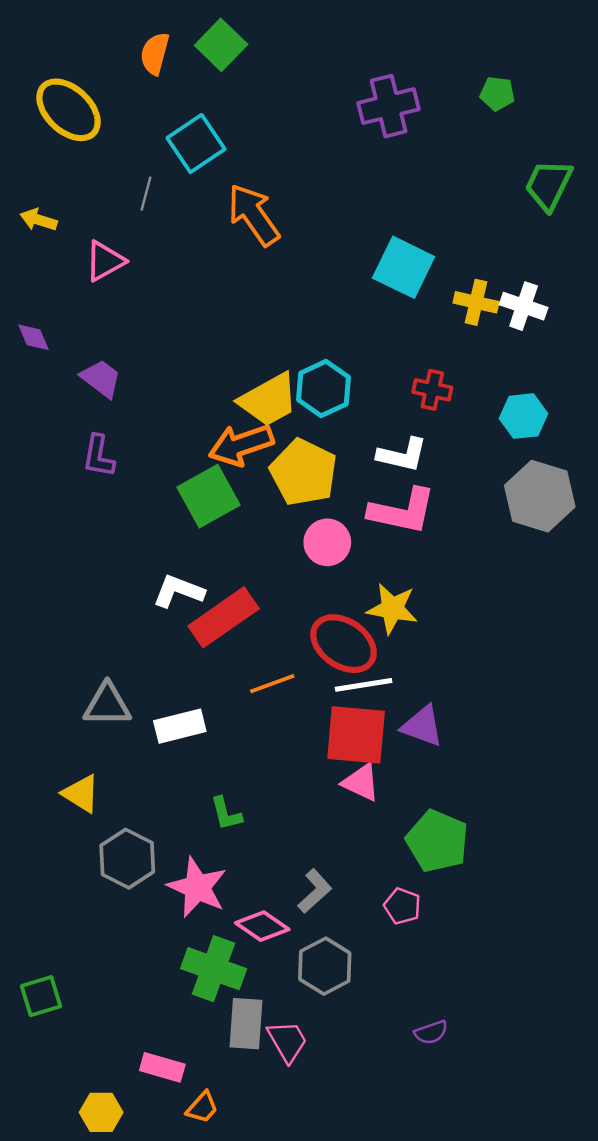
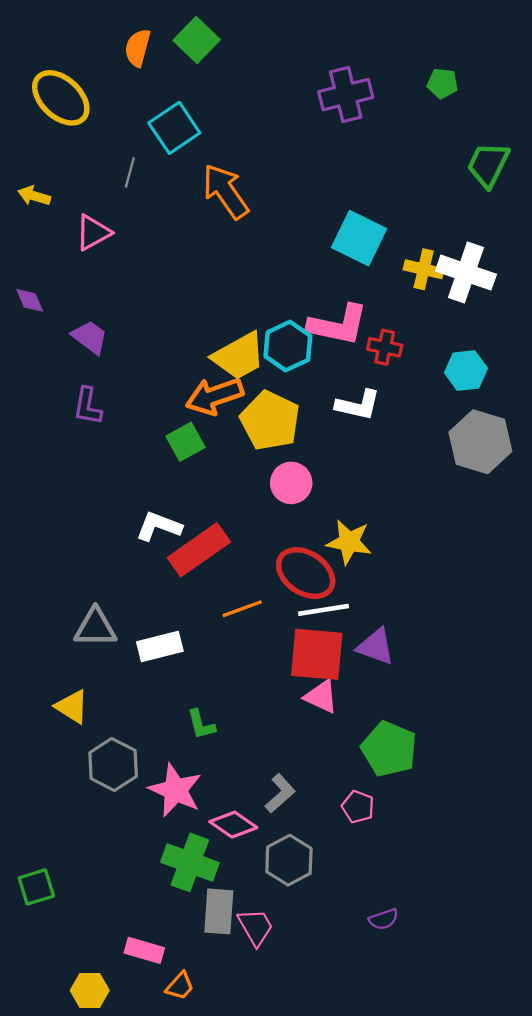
white cross: (524, 306) -> (466, 273), size x1.4
green square: (209, 496) -> (185, 442), size x0.7
pink L-shape: (402, 511) -> (338, 325), moved

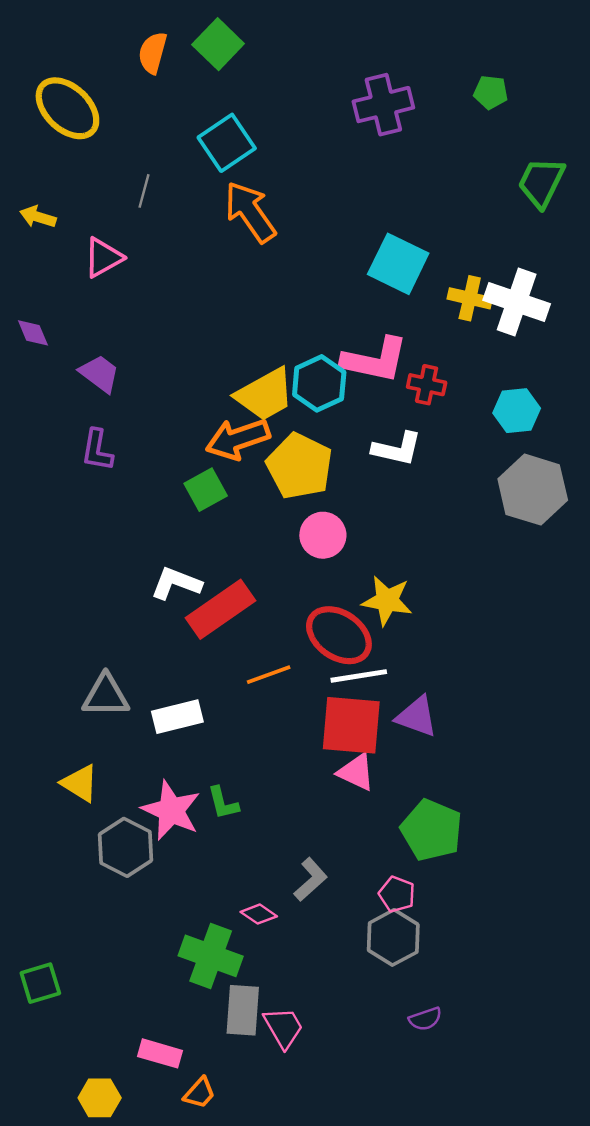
cyan square: (174, 128) -> (227, 143), moved
pink star: (175, 790) -> (171, 810), moved
pink diamond: (233, 825) -> (259, 914), size x0.7
gray hexagon: (289, 860) -> (393, 937), moved

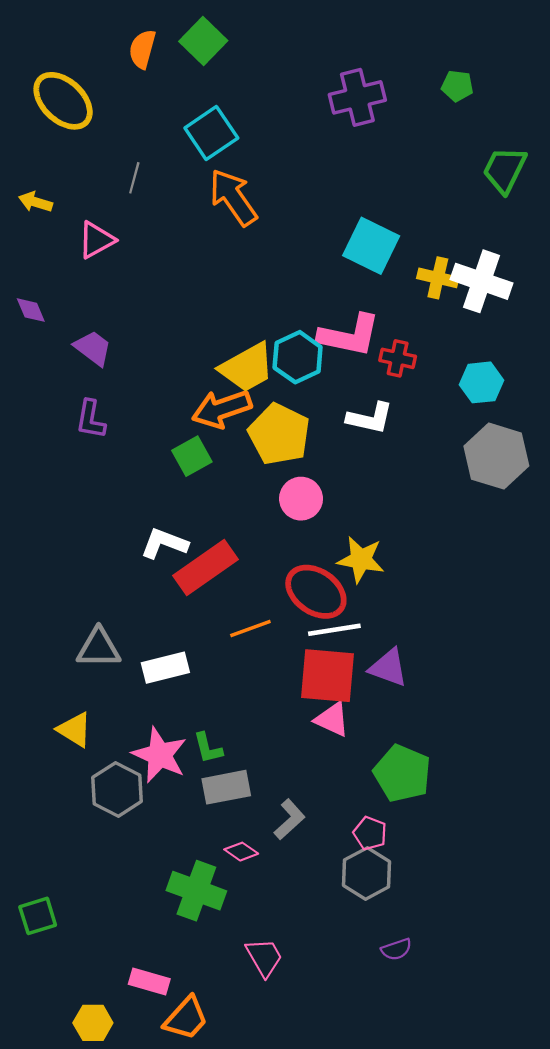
gray rectangle: (243, 1010) -> (226, 787), moved, turned 75
orange trapezoid: (200, 1093) -> (186, 1018), size x1.5

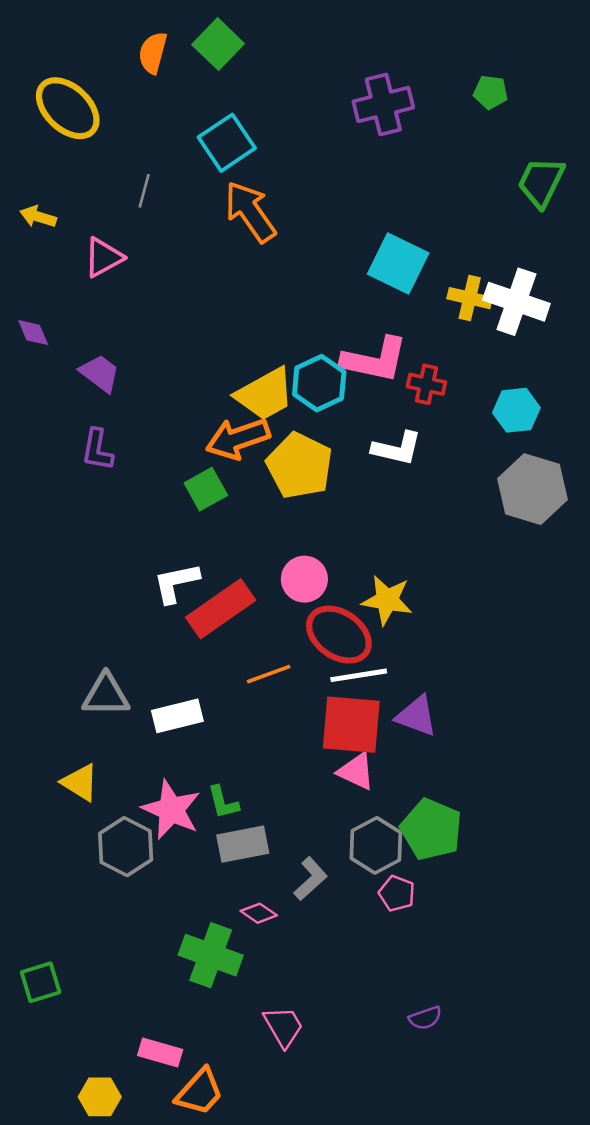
pink circle: (301, 499) -> (304, 579), moved
white L-shape: (164, 543) -> (176, 583), turned -33
gray hexagon: (367, 873) -> (376, 845), moved

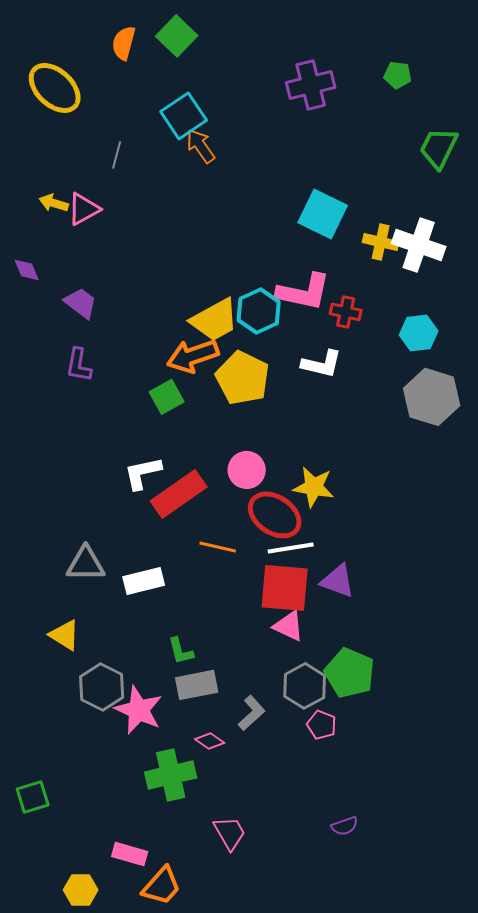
orange arrow: (250, 212) -> (201, 146), moved, size x0.7
yellow arrow: (38, 217) -> (54, 203), moved
orange line: (269, 674) -> (218, 547), turned 33
pink star: (171, 810) -> (139, 710), moved
green cross: (211, 955) -> (171, 775), turned -33

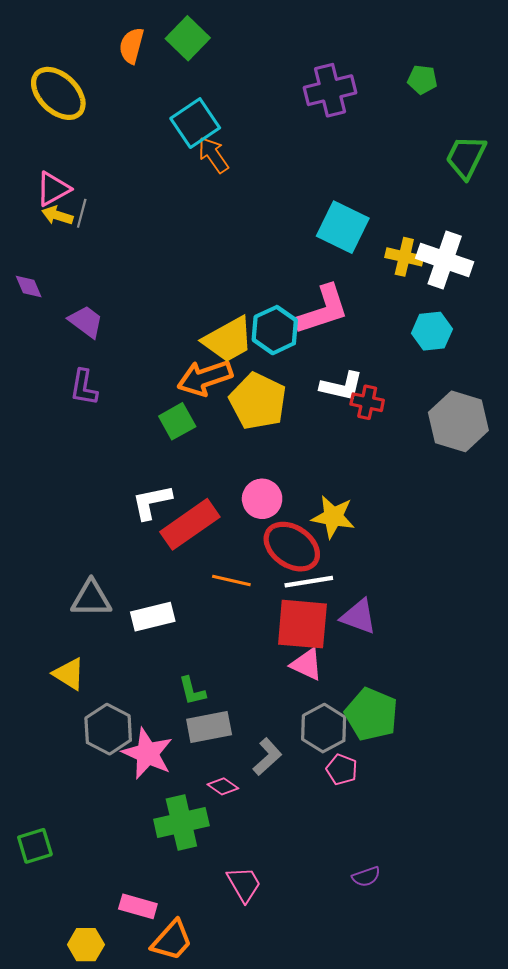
gray line: (117, 155) -> (82, 213), moved
pink triangle: (84, 209) -> (53, 189), moved
pink L-shape: (304, 292) -> (323, 310), turned -30
red cross: (346, 312) -> (367, 402), moved
cyan hexagon: (419, 333) -> (432, 331), moved

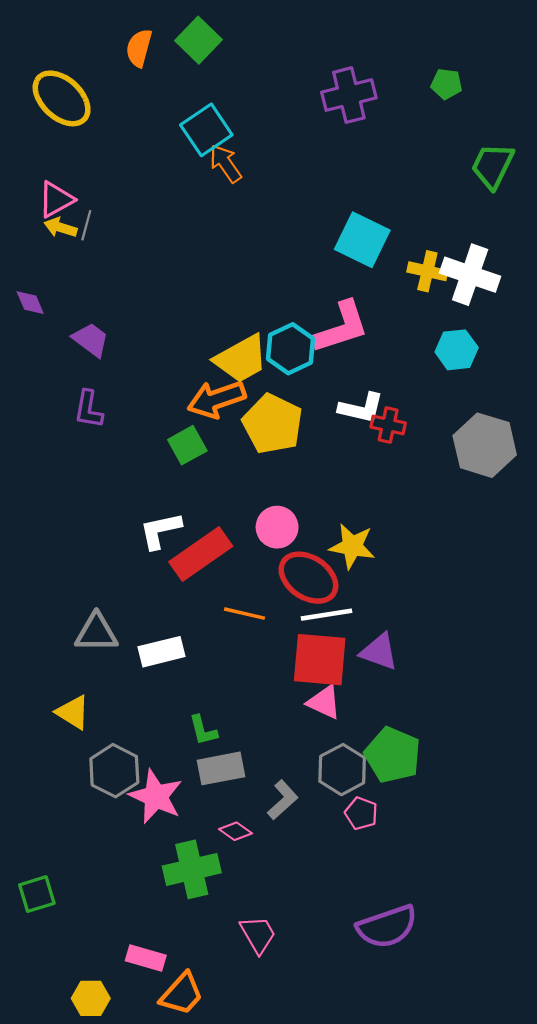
purple semicircle: (366, 877) -> (387, 927), size x2.0

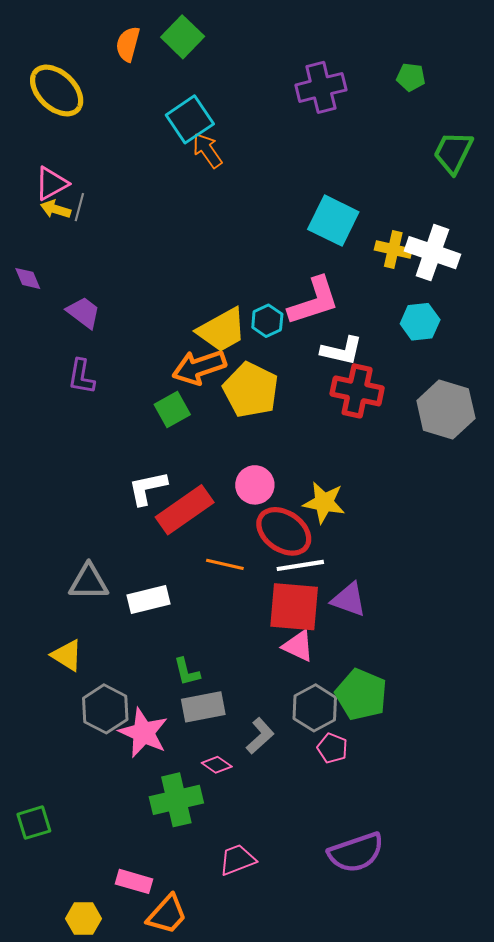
cyan hexagon: (291, 349) -> (267, 321), size x0.7
white L-shape: (361, 408) -> (342, 351), moved
red cross: (388, 425) -> (357, 391), size x1.6
pink trapezoid: (258, 934) -> (237, 860), turned -81

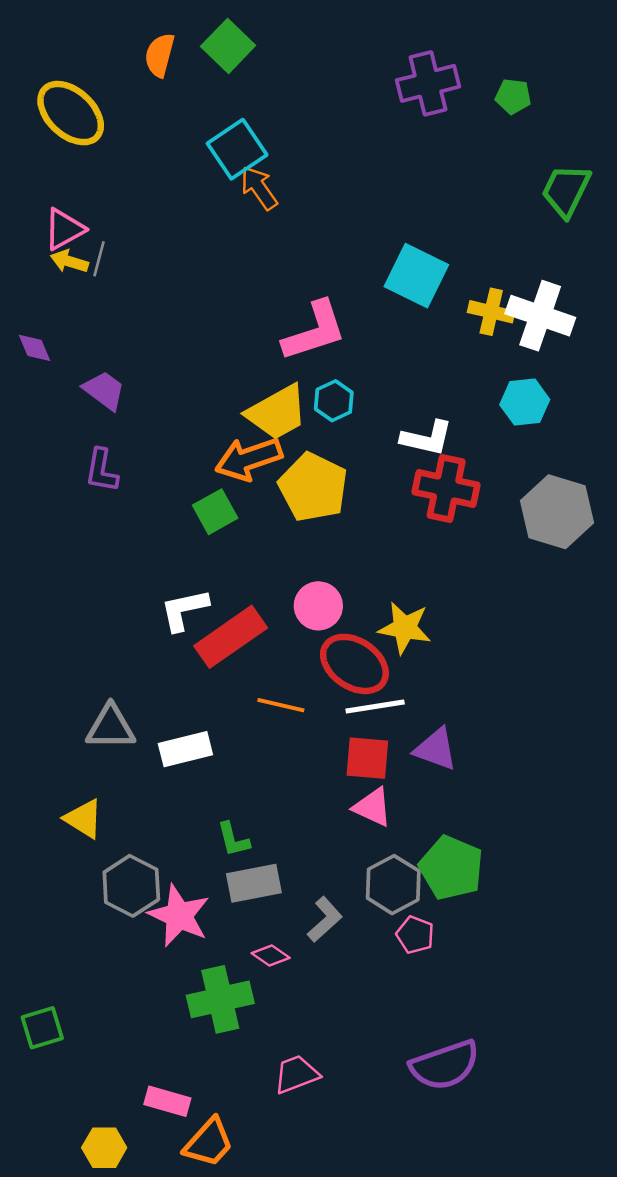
purple cross: (321, 87) -> (428, 83), moved
pink L-shape: (314, 301) -> (314, 331), moved
red square: (294, 607) -> (367, 758), size x0.7

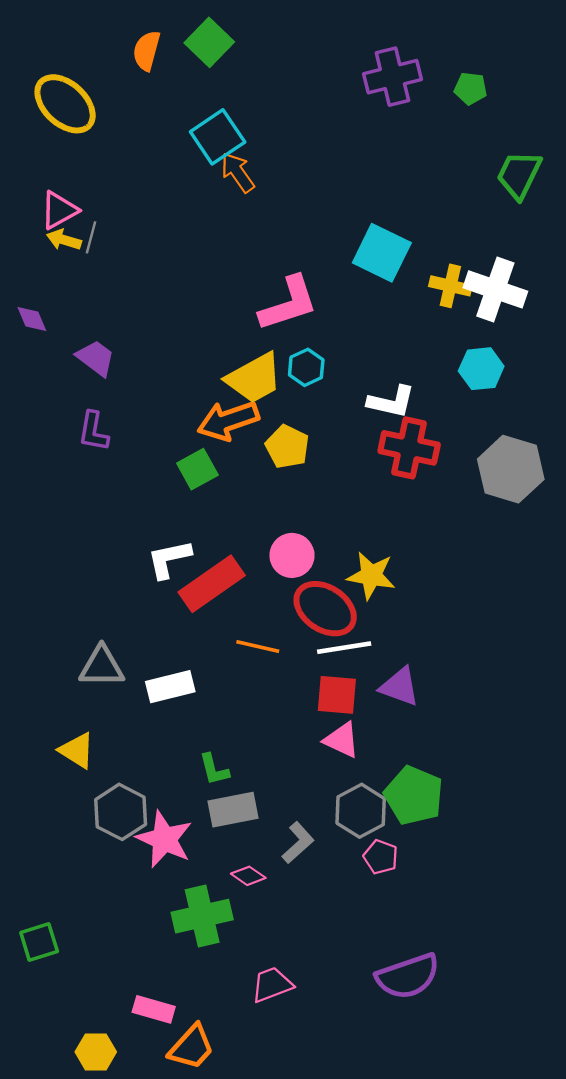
yellow pentagon: (313, 487) -> (287, 447), size x0.7

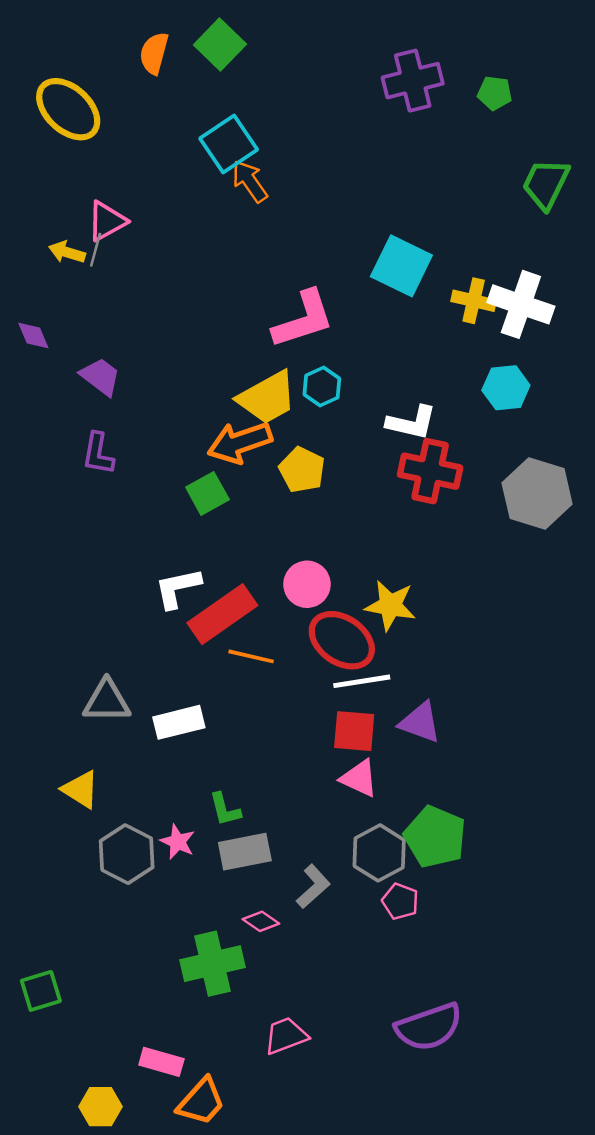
pink triangle: (59, 210) -> (107, 221), moved
orange line: (258, 646) -> (251, 656), moved
pink star: (164, 839) -> (178, 842), moved, size x0.6

